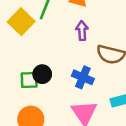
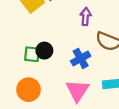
blue cross: (83, 77) -> (81, 58), turned 30

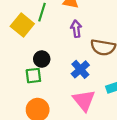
black circle: (44, 51) -> (42, 59), moved

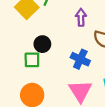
blue cross: (80, 69) -> (80, 59), turned -30

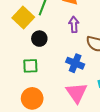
black circle: (42, 44) -> (39, 39), moved

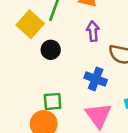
green square: (30, 66) -> (53, 101), moved

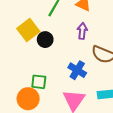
yellow square: (30, 24) -> (28, 30), moved

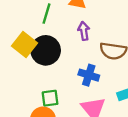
black circle: (45, 40) -> (46, 50), size x1.6

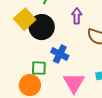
blue cross: (89, 75) -> (60, 54), moved

